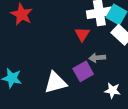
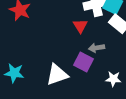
purple square: (83, 71) -> (83, 62), turned -30

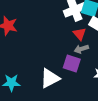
red triangle: (80, 26) -> (80, 34), moved

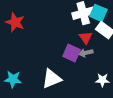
purple square: (72, 63) -> (72, 53), moved

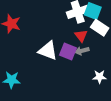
white triangle: (52, 79) -> (48, 51), moved, turned 45

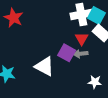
white triangle: (48, 51) -> (44, 66), moved

